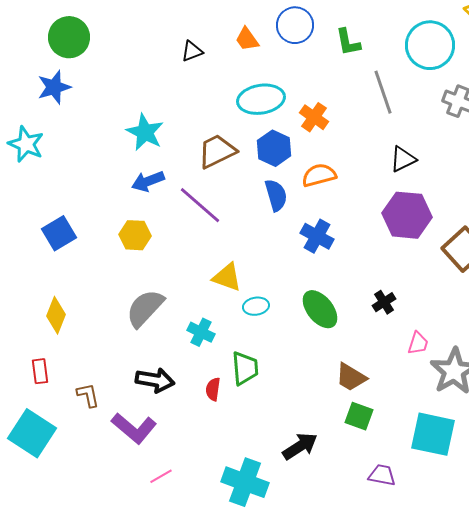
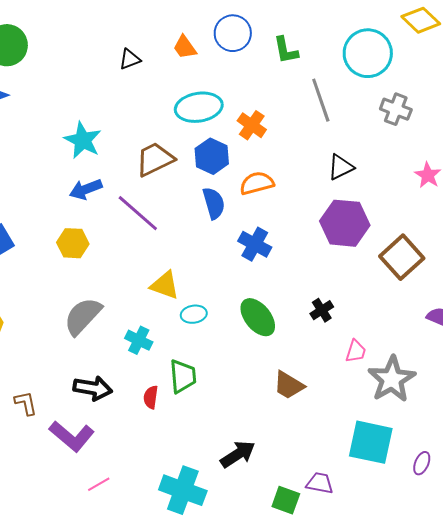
green square: (359, 416) -> (286, 500), moved

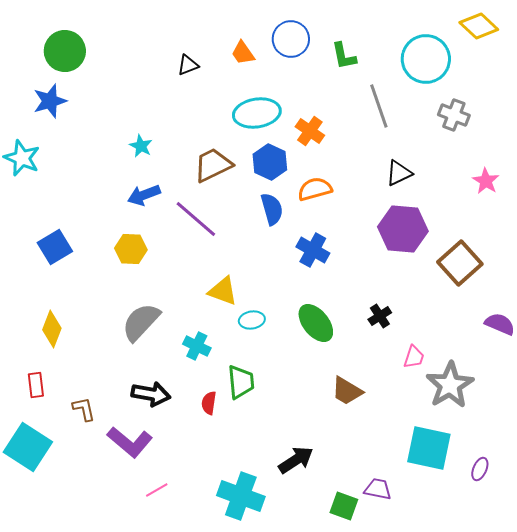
cyan star: (83, 140) -> (141, 146), size x0.6

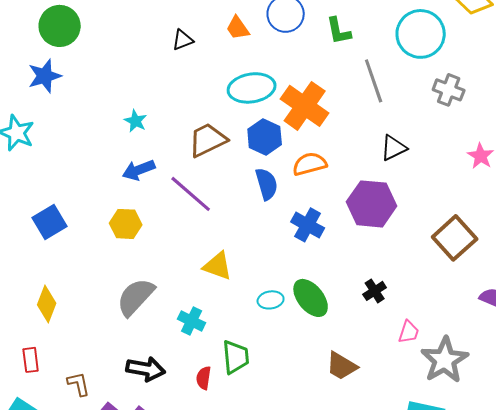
orange cross: (310, 131) -> (305, 106), size x1.6
purple hexagon: (403, 229) -> (372, 204), moved
cyan ellipse: (252, 320) -> (271, 300), moved

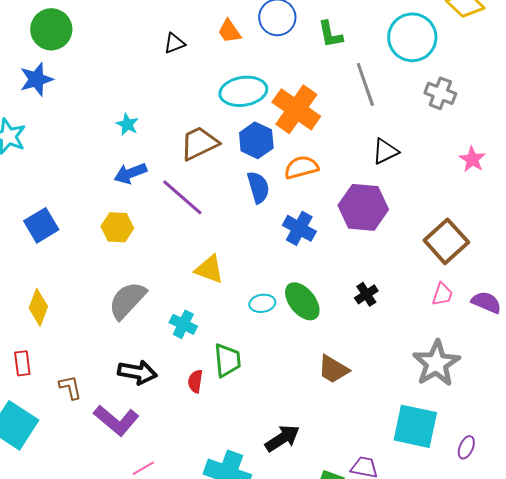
pink trapezoid: (409, 332) -> (442, 294), moved

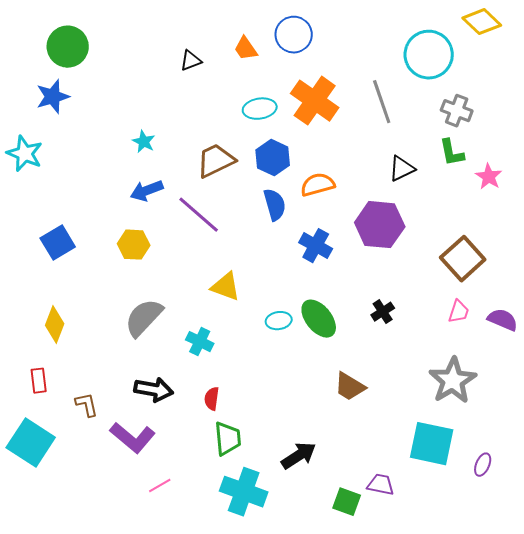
green L-shape: (330, 34) -> (452, 153), moved
cyan ellipse: (243, 91) -> (260, 109), size x0.7
orange cross: (296, 109) -> (315, 101), moved
green trapezoid: (227, 360) -> (228, 439), moved

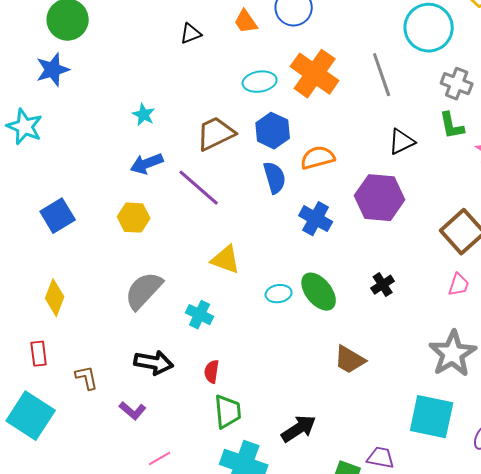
purple L-shape: (133, 438) -> (133, 411), size x0.6

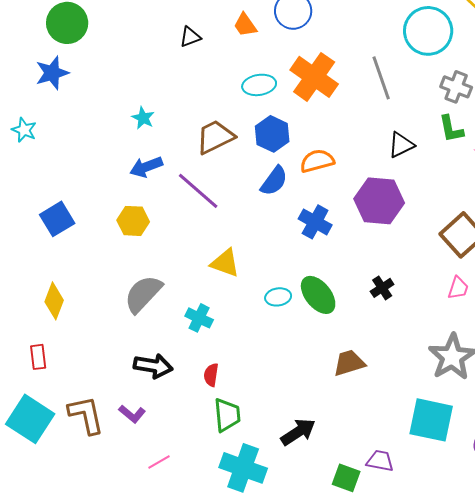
cyan star: (25, 127) -> (24, 130), size x0.7
blue semicircle: (275, 178) -> (274, 181), turned 52
brown trapezoid: (350, 360) -> (349, 363), turned 132
brown L-shape: (87, 378) -> (86, 415), moved, size x1.6

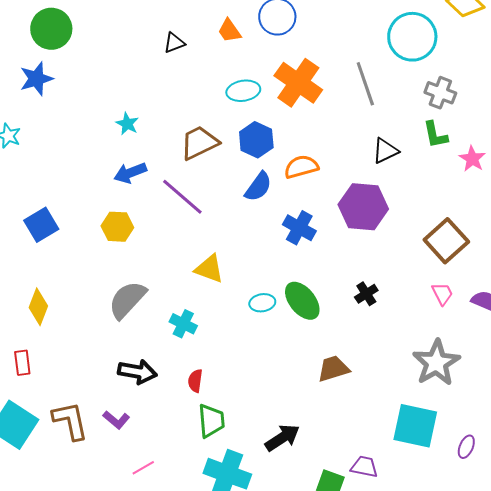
pink trapezoid: (458, 288) -> (442, 294), turned -45

